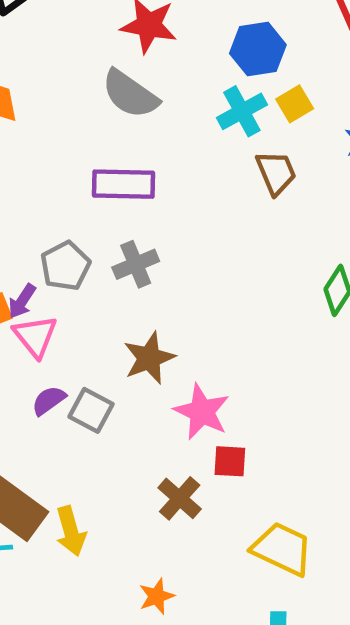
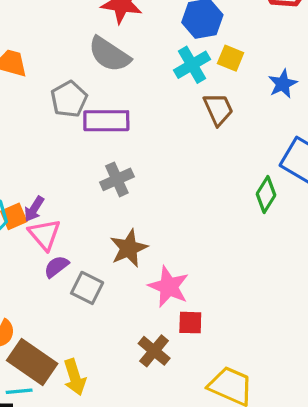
yellow square: (295, 104) -> (231, 58), turned -35
gray pentagon: (65, 266) -> (69, 99), moved
purple semicircle: (49, 400) -> (56, 267), moved

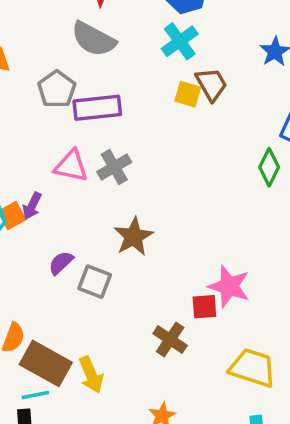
yellow square: (231, 58) -> (188, 94), moved
pink triangle: (45, 234) -> (71, 166), moved, turned -32
pink star: (169, 287) -> (229, 286), moved

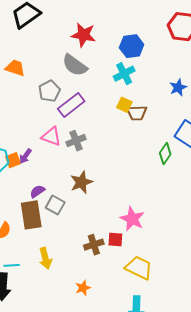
brown trapezoid: (211, 84) -> (137, 113), moved, turned 110
purple rectangle: (97, 108) -> (71, 105), turned -40
red square: (204, 307) -> (115, 239), moved
brown cross: (170, 340) -> (94, 245), turned 30
brown rectangle: (46, 363) -> (31, 215), moved, turned 44

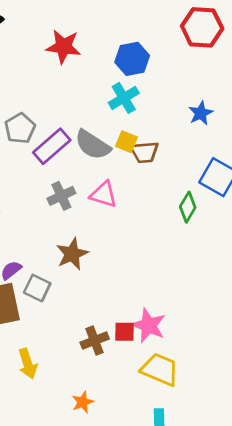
gray semicircle: (75, 65) -> (93, 145), moved
pink triangle: (51, 136) -> (104, 194), moved
pink star: (132, 219) -> (149, 325), moved

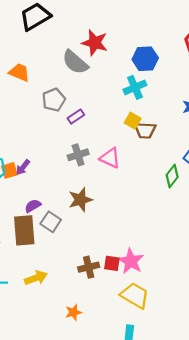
gray semicircle: (93, 145) -> (75, 62), moved
purple rectangle: (52, 146) -> (76, 117), size x0.6
yellow arrow: (28, 364) -> (36, 278), turned -100

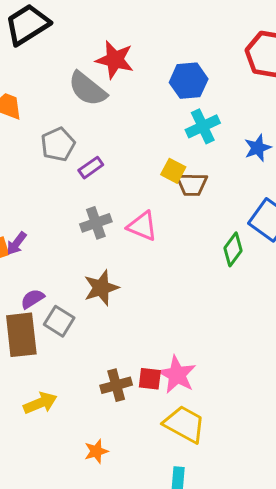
cyan cross: (135, 87) -> (203, 126), moved

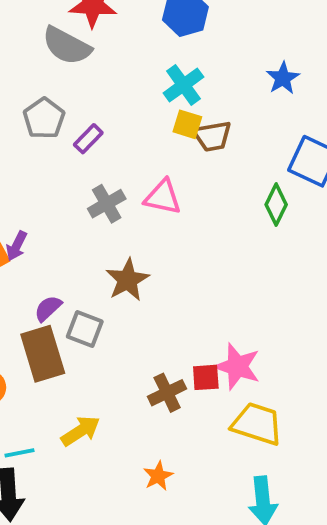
cyan cross: (203, 126) -> (183, 85), moved

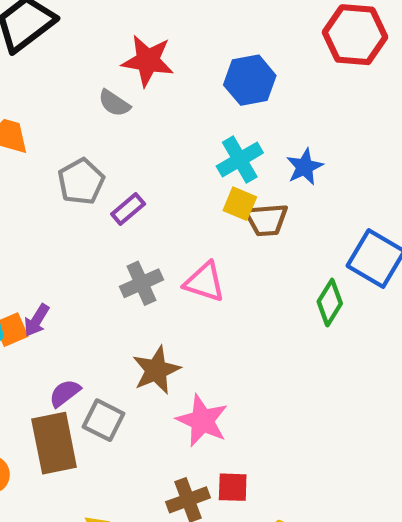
gray semicircle: (67, 46) -> (114, 103), size x0.6
blue star: (283, 78) -> (305, 167), moved
pink star: (237, 366) -> (202, 421), moved

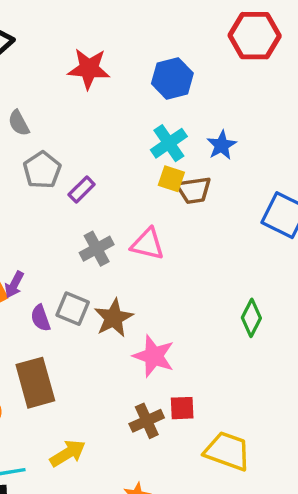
gray semicircle: (114, 103) -> (19, 123), moved, turned 32
green diamond: (330, 303) -> (251, 318), moved
purple semicircle: (65, 393) -> (41, 318), moved, turned -68
gray square: (103, 420) -> (73, 309), moved

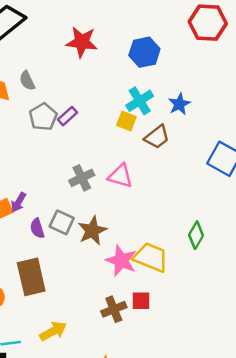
yellow square: (171, 179) -> (126, 121), moved
purple rectangle: (82, 189) -> (68, 116), moved
brown trapezoid: (194, 190) -> (157, 137), turned -32
yellow trapezoid: (227, 451) -> (151, 257), moved

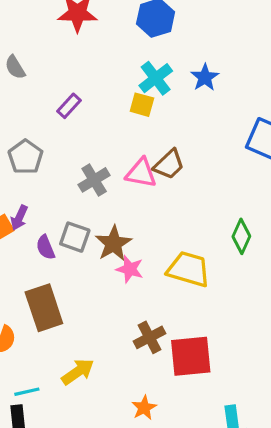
gray pentagon: (43, 117) -> (26, 157), moved
brown trapezoid: (157, 137) -> (169, 164), moved
pink star: (121, 261) -> (130, 269), moved, size x0.7
red square: (141, 301) -> (191, 356), moved, size x1.8

